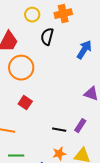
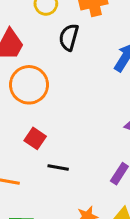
black line: (59, 130) -> (58, 168), moved

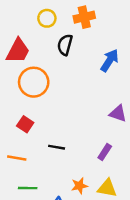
red square: (35, 138) -> (25, 124), moved

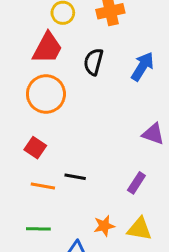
black semicircle: (65, 45) -> (93, 62), moved
red trapezoid: (18, 51) -> (48, 48), moved
orange line: (17, 158) -> (43, 186), moved

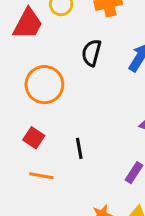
red trapezoid: (48, 48) -> (28, 24), moved
black line: (75, 177) -> (79, 148), moved, turned 70

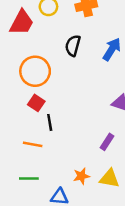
red square: (34, 138) -> (36, 103), moved
black line: (79, 148) -> (50, 122), moved

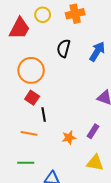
orange star: (81, 176) -> (69, 138), moved

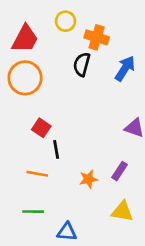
orange cross: (75, 14) -> (97, 37), moved, turned 30
yellow circle: (43, 15) -> (66, 21), moved
orange circle: (31, 70) -> (25, 78), moved

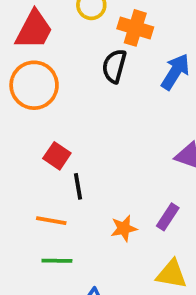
green line: (33, 212) -> (57, 261), moved

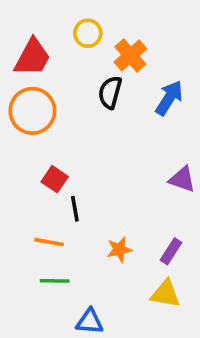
orange cross: (135, 28) -> (130, 55), turned 32
purple rectangle: (168, 217) -> (171, 251), moved

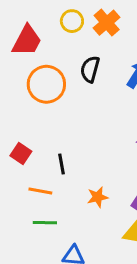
orange cross: (130, 55) -> (107, 23), moved
orange circle: (32, 111) -> (46, 84), moved
red square: (55, 179) -> (21, 153), moved

